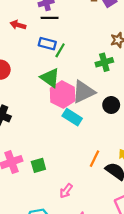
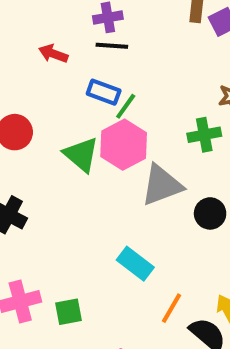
green triangle: (50, 78) -> (81, 155), moved
pink hexagon: (63, 95) -> (124, 145), moved
cyan rectangle: (72, 117) -> (135, 264), moved

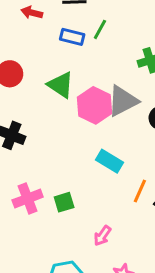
green line: (126, 106) -> (100, 29), moved
pink hexagon: (124, 145) -> (94, 105), moved

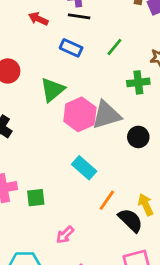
green line: (100, 29) -> (114, 47), moved
green triangle: (61, 85) -> (52, 90), turned 36

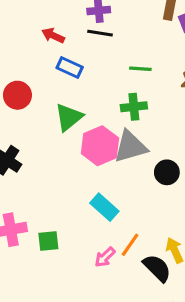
green line: (114, 47) -> (140, 69), turned 54
blue rectangle: (71, 48) -> (70, 68), moved
green cross: (138, 82) -> (134, 107), moved
pink arrow: (65, 235) -> (105, 257), moved

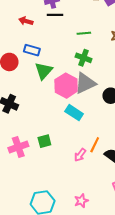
blue rectangle: (70, 68) -> (32, 50), moved
green cross: (134, 107) -> (83, 58), turned 35
cyan rectangle: (104, 207) -> (74, 113), moved
green square: (48, 241) -> (44, 141), moved

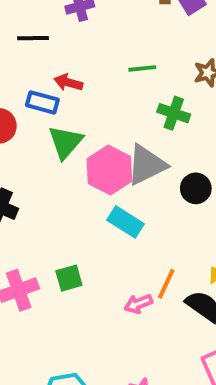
black line: (55, 15) -> (33, 38), moved
red arrow: (26, 21) -> (68, 83), moved
green cross: (83, 58) -> (174, 113), moved
pink arrow: (80, 155) -> (138, 304), turned 32

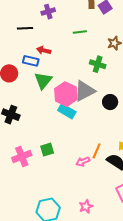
green line: (142, 68) -> (80, 32), moved
cyan rectangle: (126, 222) -> (67, 111), moved

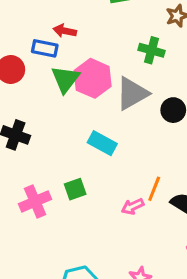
pink hexagon: (66, 94) -> (93, 78), moved
cyan rectangle: (67, 111) -> (102, 143), moved

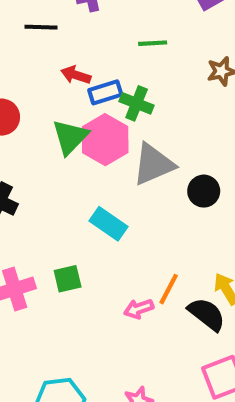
blue rectangle: (45, 48) -> (105, 92), moved, turned -35
green cross: (152, 50) -> (137, 103), moved

